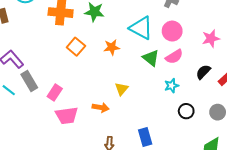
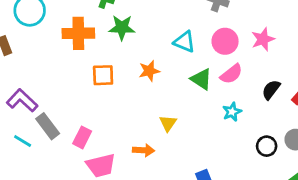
cyan triangle: (141, 28) -> (185, 42), size x0.7
pink star: (211, 38) -> (263, 39), moved
orange square: (76, 47) -> (103, 75), turned -36
black circle: (186, 111) -> (267, 146), moved

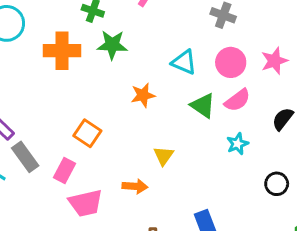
orange square: (103, 75) -> (87, 133), moved, turned 35

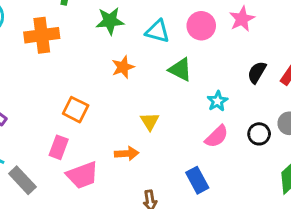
green star: (112, 45) -> (110, 21), moved
pink semicircle: (237, 100) -> (217, 136), moved
gray rectangle: (25, 157) -> (22, 180), moved

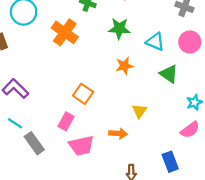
orange cross: (42, 35) -> (65, 32), turned 35

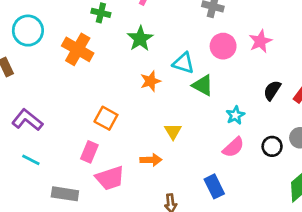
green star: (119, 28) -> (140, 39), turned -30
cyan triangle: (155, 42) -> (183, 63), moved
gray rectangle: (34, 143) -> (65, 194), moved, turned -40

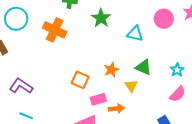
orange star: (150, 81) -> (111, 70), moved
green triangle: (203, 85) -> (143, 67), moved
pink rectangle: (89, 152) -> (98, 99), moved, turned 56

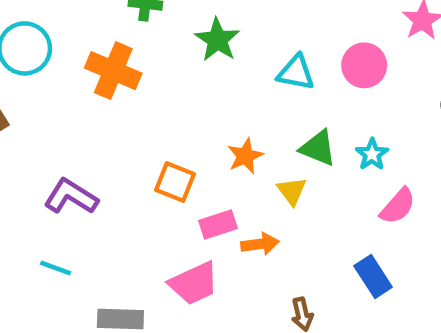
pink circle: (164, 19) -> (364, 65), moved
cyan star: (177, 70) -> (372, 154), moved
purple L-shape: (21, 86) -> (71, 197), moved

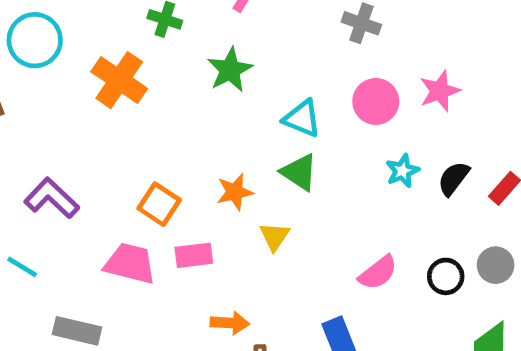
pink circle: (364, 65) -> (376, 101), moved
green triangle: (318, 148) -> (299, 172), moved
cyan star: (372, 154) -> (402, 171), moved
orange arrow: (260, 244) -> (230, 323), moved
pink trapezoid: (194, 283) -> (130, 263), moved, turned -152

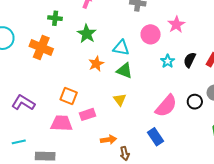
orange star: (235, 192) -> (96, 64), moved
cyan line: (22, 267) -> (19, 142), moved, turned -32
pink semicircle: (378, 273) -> (166, 106), size x1.4

